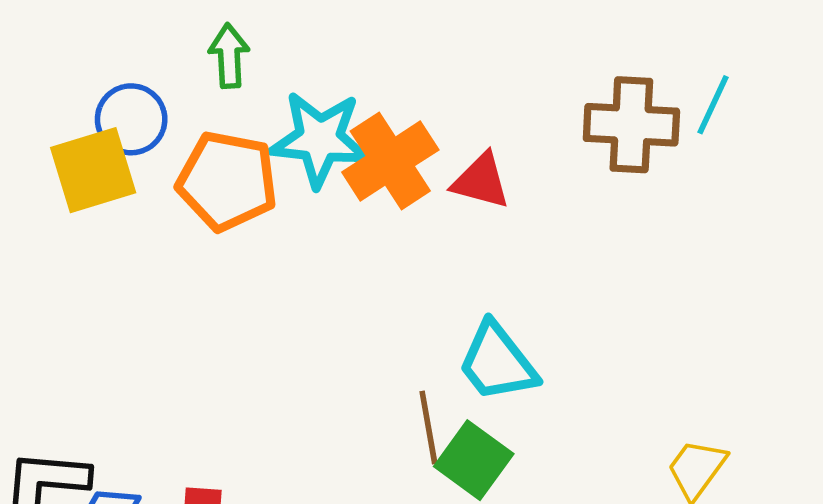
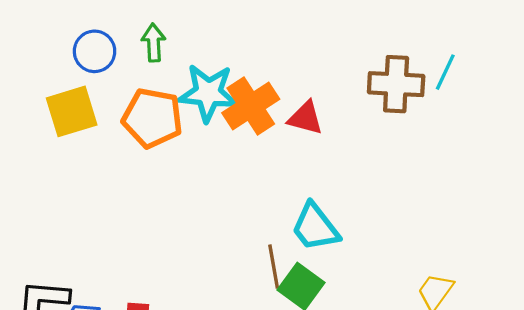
blue circle: (131, 119) -> (95, 51), moved

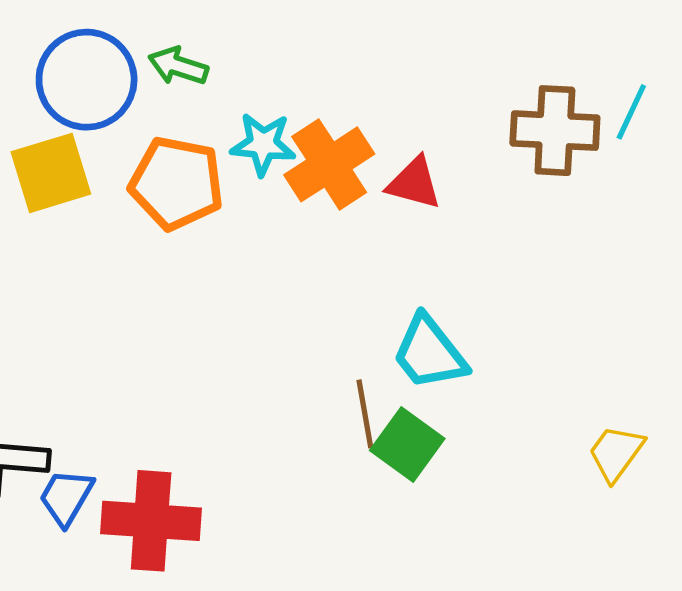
green arrow: (154, 43) -> (178, 66), turned -69
blue circle: (95, 51) -> (87, 80), size x1.5
cyan star: (208, 93) -> (263, 144), size x0.7

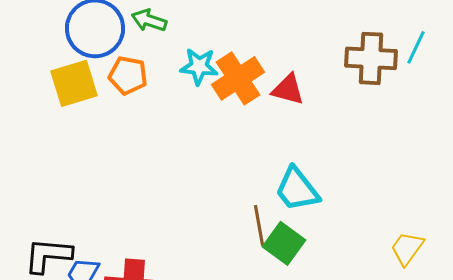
orange pentagon: (176, 183) -> (128, 75), moved, size x0.7

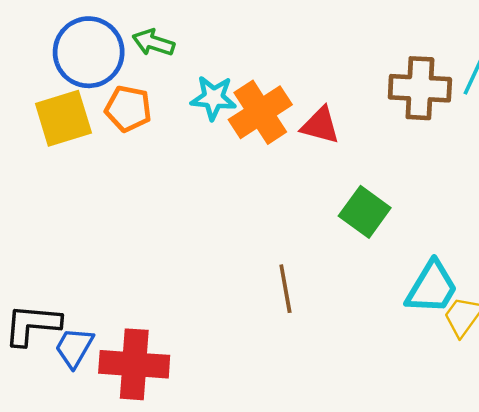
cyan trapezoid: (297, 189) -> (432, 287), moved, turned -111
green square: (284, 243) -> (365, 212), moved

